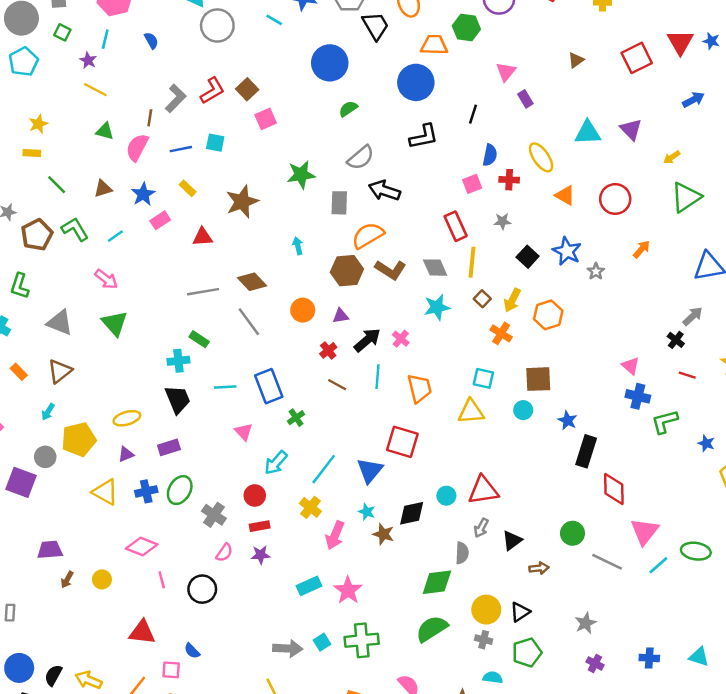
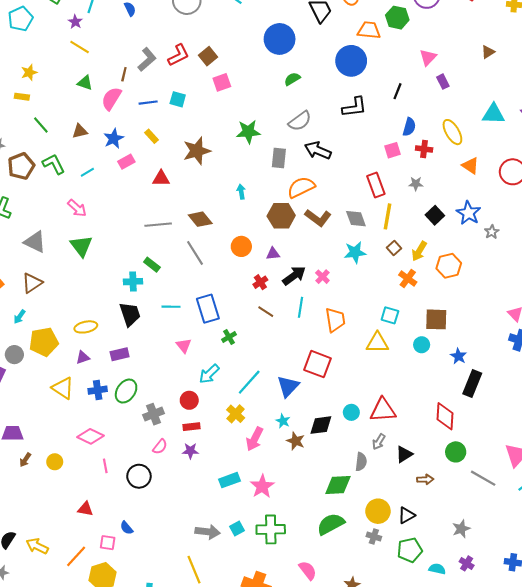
red diamond: (614, 489) -> (445, 416), moved
gray cross: (214, 515) -> (153, 414), turned 30
red triangle: (142, 632) -> (85, 509), size x0.7
cyan semicircle: (493, 678) -> (437, 569), moved

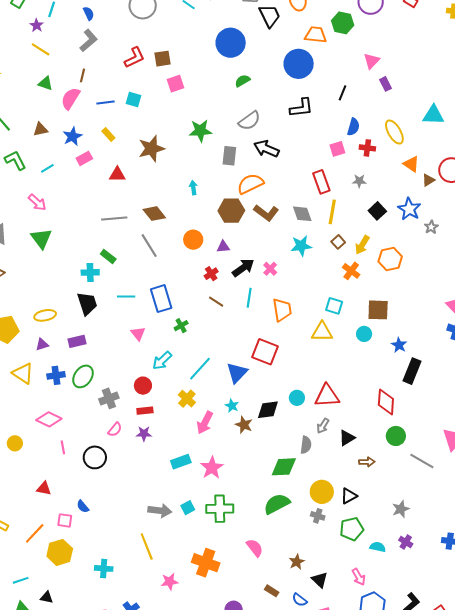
brown triangle: (488, 52) -> (428, 180), moved
brown square: (208, 56) -> (163, 59), turned 30
gray L-shape: (147, 59) -> (89, 40), moved

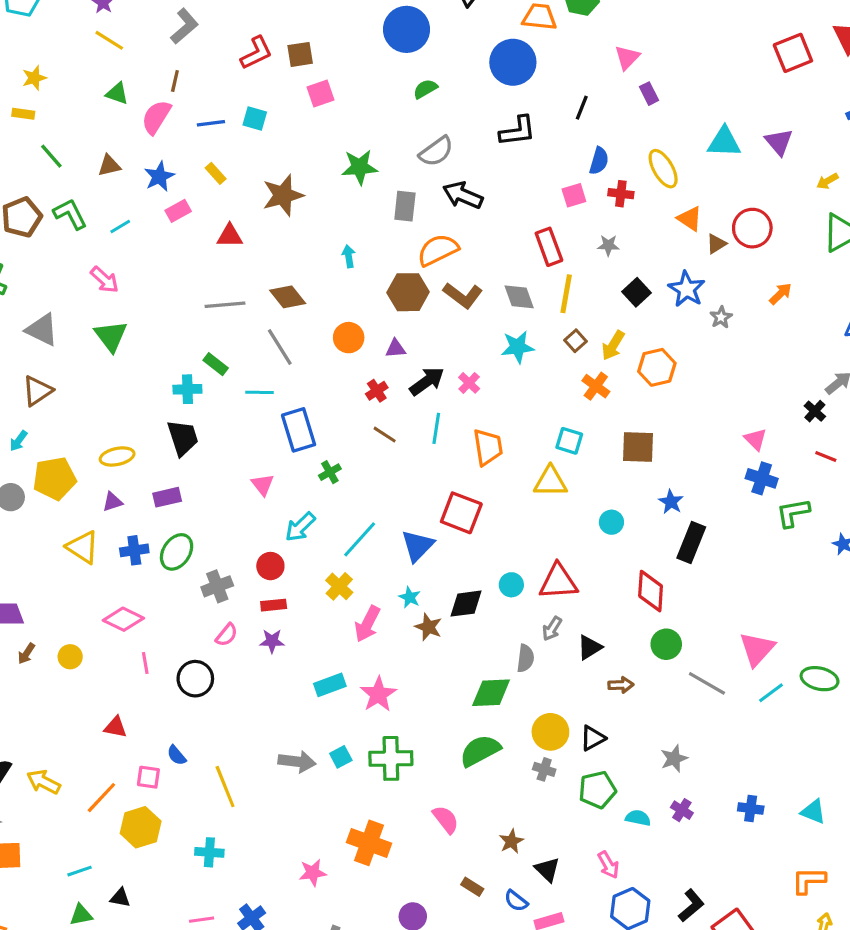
cyan line: (126, 297) -> (259, 392), moved
cyan circle: (364, 334) -> (611, 522), moved
yellow line: (147, 547) -> (225, 787), moved

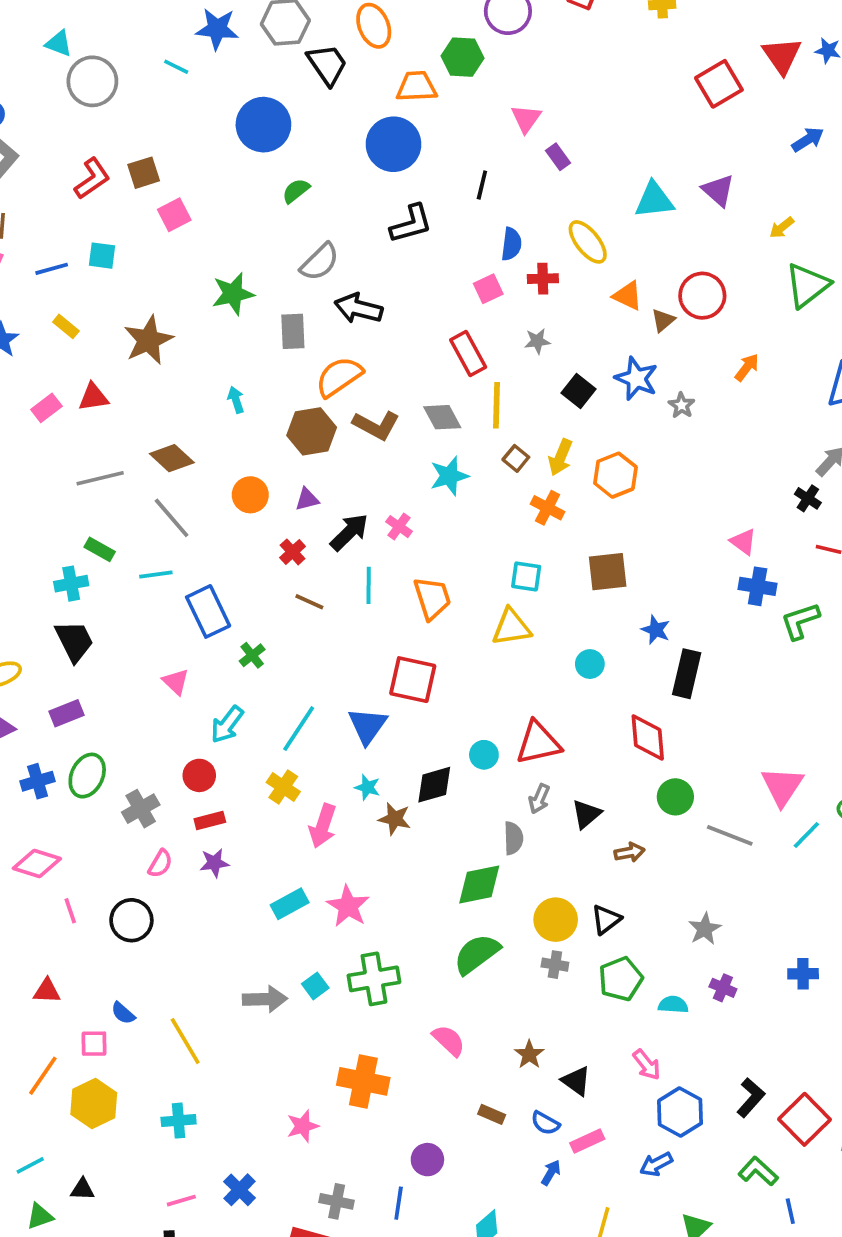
pink rectangle: (178, 211) -> (46, 408), moved

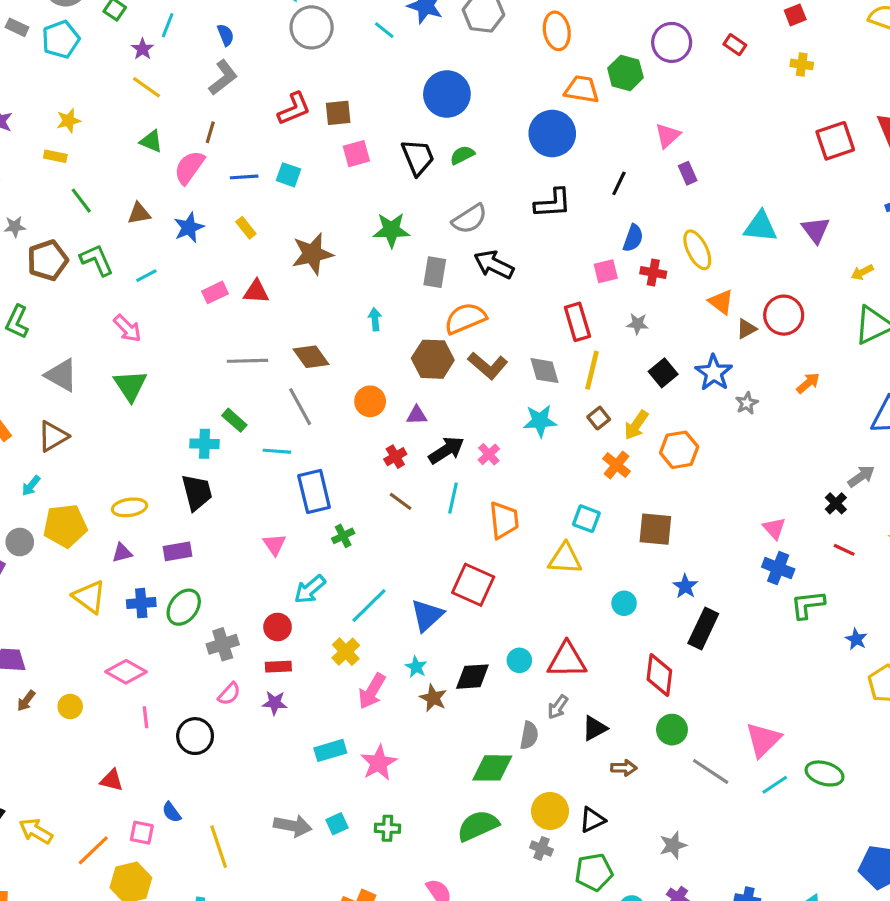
black trapezoid: (327, 65) -> (418, 157), moved
green cross: (374, 979) -> (387, 828), size x0.6

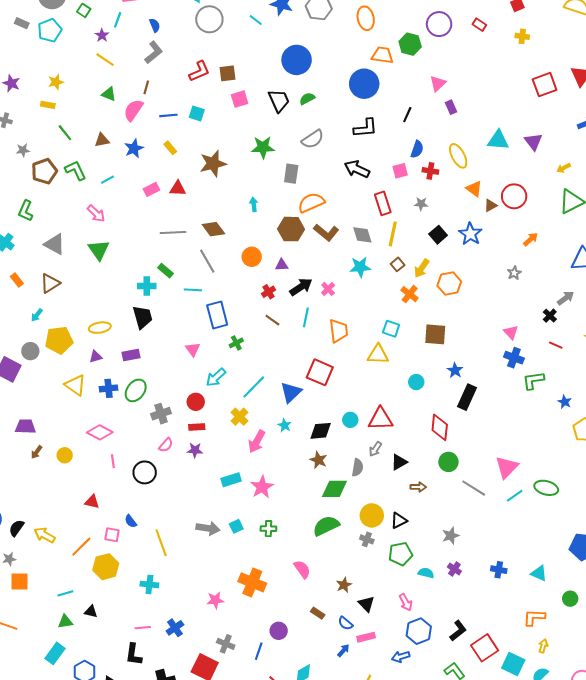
black arrow: (494, 265) -> (357, 169), moved
gray star: (747, 403) -> (514, 273), moved
brown star: (433, 698) -> (318, 460), moved

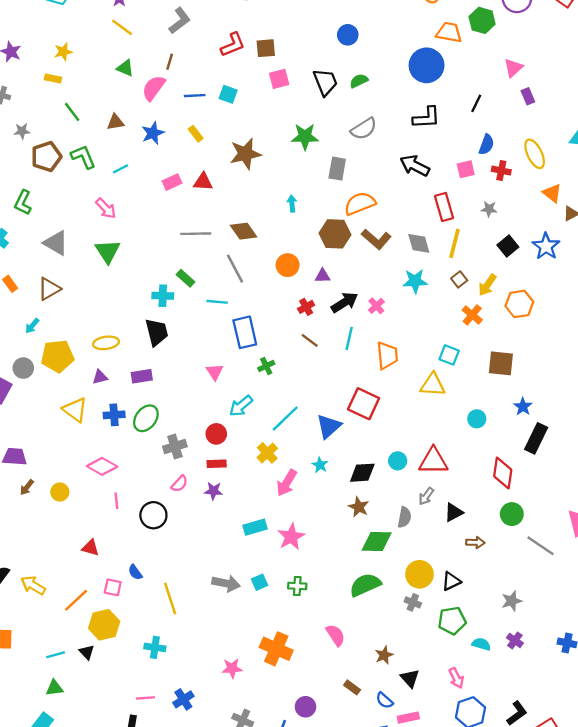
blue circle: (297, 60) -> (348, 35), size x0.6
black triangle: (91, 611) -> (87, 652), moved, turned 32

